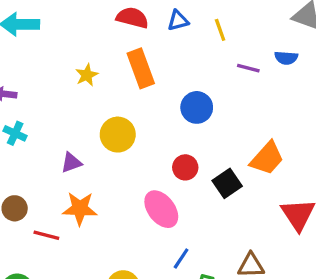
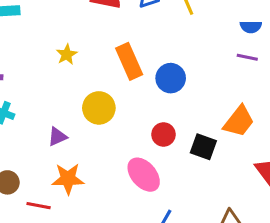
orange rectangle: (141, 68) -> (129, 61), moved
purple line: (248, 68) -> (247, 57), moved
black square: (227, 183) -> (203, 147), turned -32

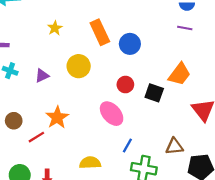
purple triangle: (57, 137) -> (42, 76), moved
orange star: (68, 179) -> (57, 117), turned -30
red line: (39, 206) -> (36, 137), turned -42

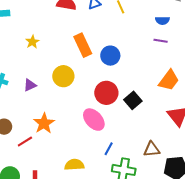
yellow star: (55, 28) -> (32, 42), moved
orange trapezoid: (179, 74) -> (169, 80), moved
red circle: (125, 85) -> (106, 93), size x1.5
black square: (154, 93) -> (133, 100), turned 30

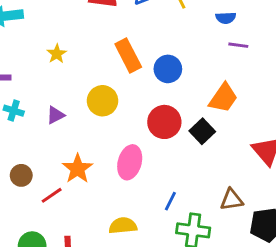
blue semicircle: (162, 21) -> (226, 18), moved
orange trapezoid: (169, 80) -> (223, 98), moved
pink ellipse: (94, 120) -> (130, 162), moved, turned 60

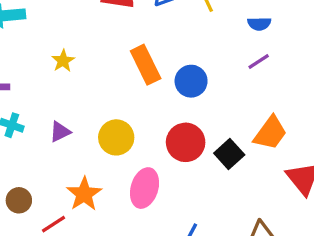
purple line: (238, 45) -> (259, 62), moved, turned -42
orange trapezoid: (223, 98) -> (270, 133), moved
yellow circle: (102, 101) -> (116, 137), moved

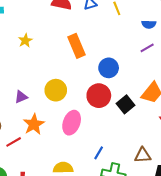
blue circle: (191, 81) -> (109, 68), moved
purple triangle: (60, 132) -> (21, 97), moved

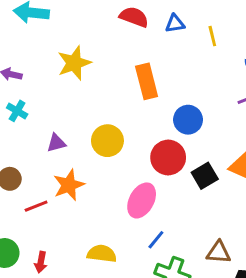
yellow star: (25, 41) -> (74, 63), size x1.6
pink ellipse: (72, 123) -> (142, 200), moved

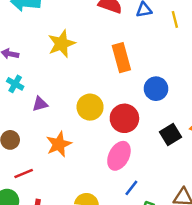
purple triangle: (56, 143) -> (40, 104), moved
red circle: (168, 158) -> (124, 118), moved
red line: (36, 206) -> (24, 173), moved

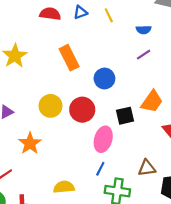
black square: (171, 135) -> (125, 116), turned 30
pink ellipse: (119, 156) -> (103, 139), moved

